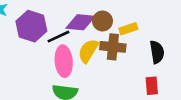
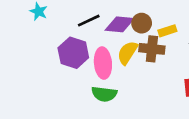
purple hexagon: (31, 26) -> (73, 53), moved
black line: (58, 37) -> (89, 21), moved

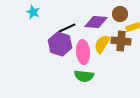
black line: (89, 21) -> (67, 28), moved
brown circle: (142, 23) -> (120, 14), moved

